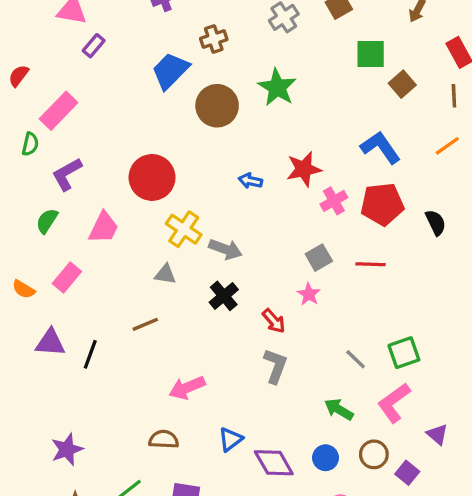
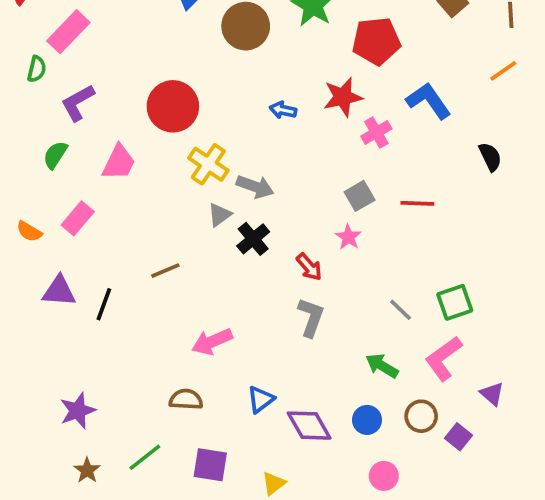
blue L-shape: (381, 147) -> (429, 101), moved
red pentagon: (382, 204) -> (376, 41), moved
gray triangle: (165, 274) -> (220, 215), moved, turned -45

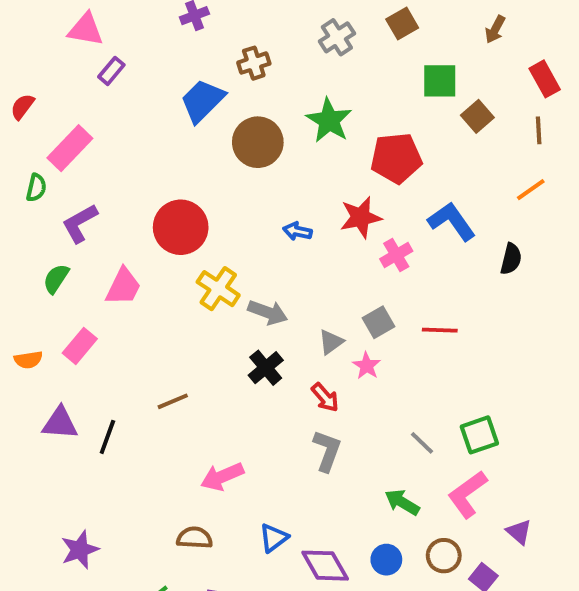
black semicircle: (490, 157) -> (511, 259), moved, turned 40
gray triangle: (220, 215) -> (331, 342), moved
orange semicircle: (29, 231) -> (28, 360), turned -40

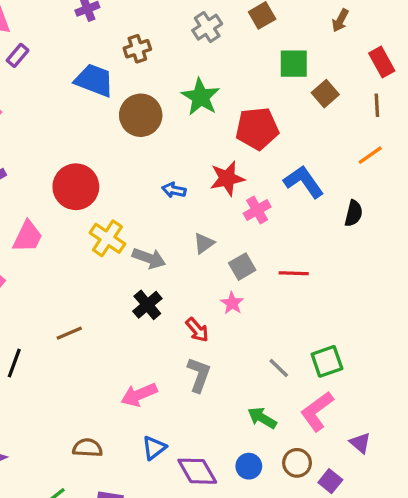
blue trapezoid: (202, 101) -> (94, 80), turned 66
gray triangle: (331, 342) -> (204, 243), moved
pink arrow: (222, 476) -> (139, 395), moved

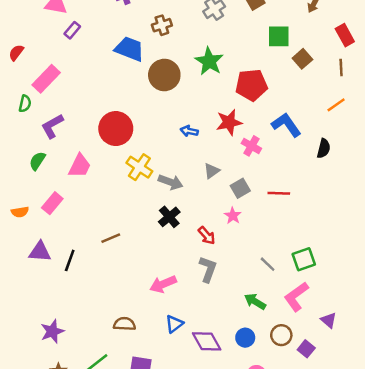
pink cross: (257, 210) -> (251, 146), turned -30

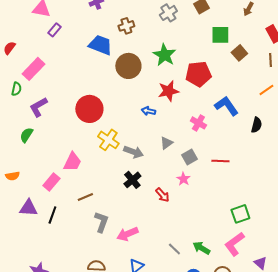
red star: (229, 122) -> (168, 91), moved
pink trapezoid: (80, 166) -> (72, 162), moved
pink rectangle: (52, 203) -> (51, 182), moved
gray line: (268, 264) -> (174, 249), moved
gray L-shape: (208, 269) -> (101, 222), moved

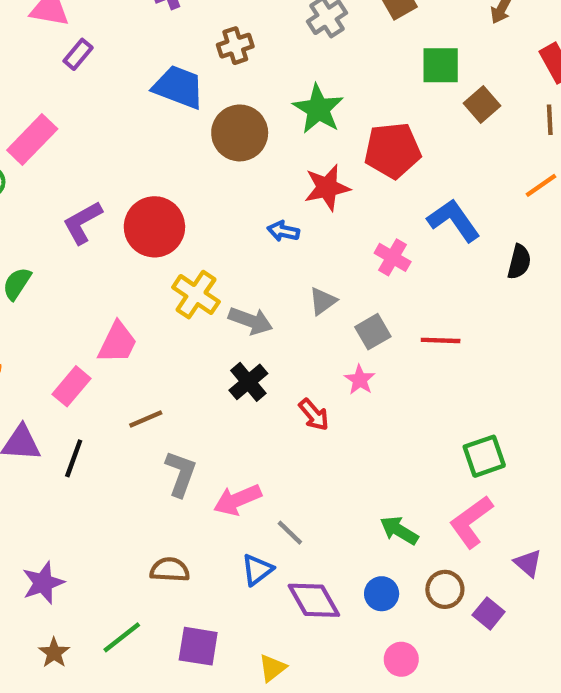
purple L-shape: (38, 107) -> (82, 222), moved
gray line: (174, 249) -> (290, 533), moved

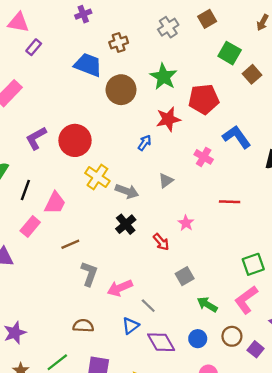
green square: (441, 65) -> (230, 53), turned 30
blue arrow: (283, 231) -> (145, 143), turned 112
gray square: (373, 332) -> (185, 276), moved
black line: (74, 458) -> (25, 190), moved

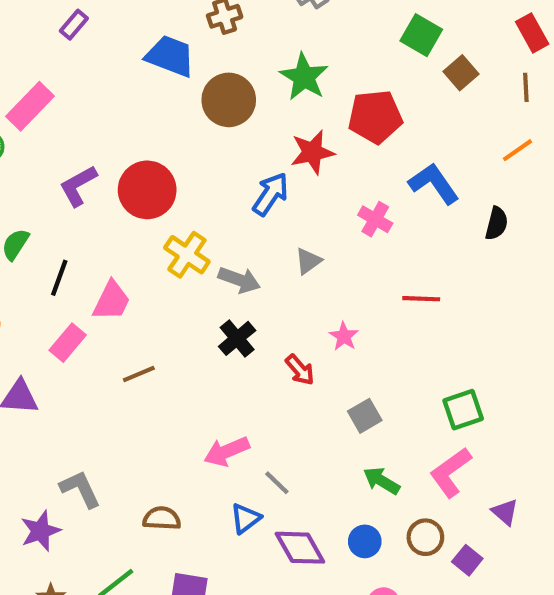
blue arrow: (145, 143) -> (271, 194), size x1.5
gray L-shape: (89, 274) -> (80, 489), moved, turned -45
gray square: (185, 276) -> (365, 416), moved

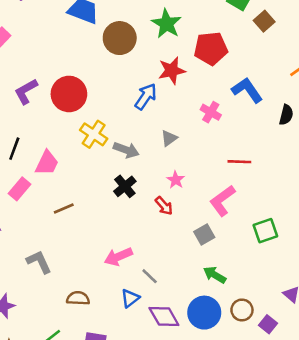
pink star: (344, 336) -> (176, 180), moved
pink L-shape: (451, 472) -> (222, 201), moved
gray L-shape: (80, 489) -> (39, 262), moved
blue circle: (365, 541) -> (204, 313), size x1.6

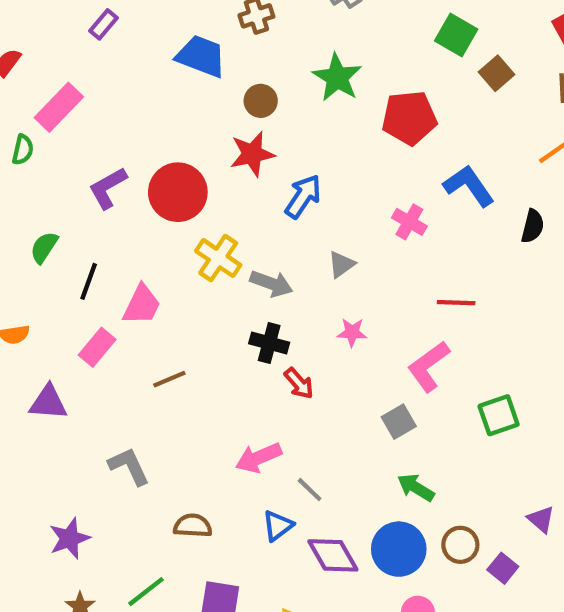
brown circle: (120, 38) -> (261, 101), size x0.6
red star: (172, 71) -> (252, 154), moved
pink star: (176, 180) -> (352, 332), turned -30
black cross: (125, 186) -> (269, 343), turned -35
red arrow: (164, 206) -> (299, 383), moved

